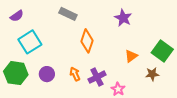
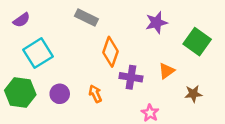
purple star: (123, 18) -> (156, 23), turned 30
green square: (162, 51) -> (197, 42), moved
purple cross: (97, 77) -> (131, 77), moved, turned 36

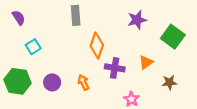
gray rectangle: (86, 17) -> (76, 15), turned 60
purple semicircle: (22, 20) -> (19, 18), turned -88
cyan square: (38, 53) -> (33, 47), size x0.6

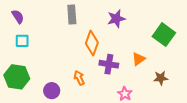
purple star: (137, 20) -> (116, 19), moved
cyan square: (33, 47) -> (22, 41), moved, turned 32
purple circle: (52, 82) -> (52, 91), moved

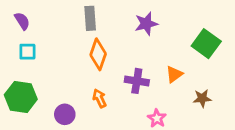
orange diamond: (92, 43) -> (98, 54), moved

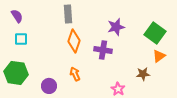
purple star: (146, 24) -> (116, 27), moved
orange triangle: (174, 74) -> (159, 56), moved
purple cross: (137, 81) -> (103, 50), moved
brown star: (202, 98) -> (143, 74), moved

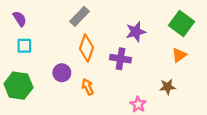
gray rectangle: (68, 14) -> (79, 16), turned 48
green square: (155, 33) -> (182, 23), moved
orange triangle: (159, 56) -> (179, 55), moved
purple circle: (49, 86) -> (62, 73), moved

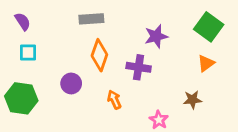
gray rectangle: (79, 16) -> (91, 19), turned 42
orange arrow: (88, 87) -> (114, 100), moved

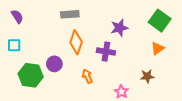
cyan square: (28, 52) -> (14, 45), moved
green hexagon: (21, 98) -> (31, 75), moved

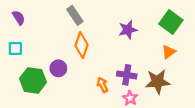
gray rectangle: (70, 14) -> (75, 15), turned 60
purple cross: (106, 52) -> (127, 75), moved
orange arrow: (87, 76) -> (102, 85), moved
brown star: (147, 76) -> (158, 82), size x1.6

